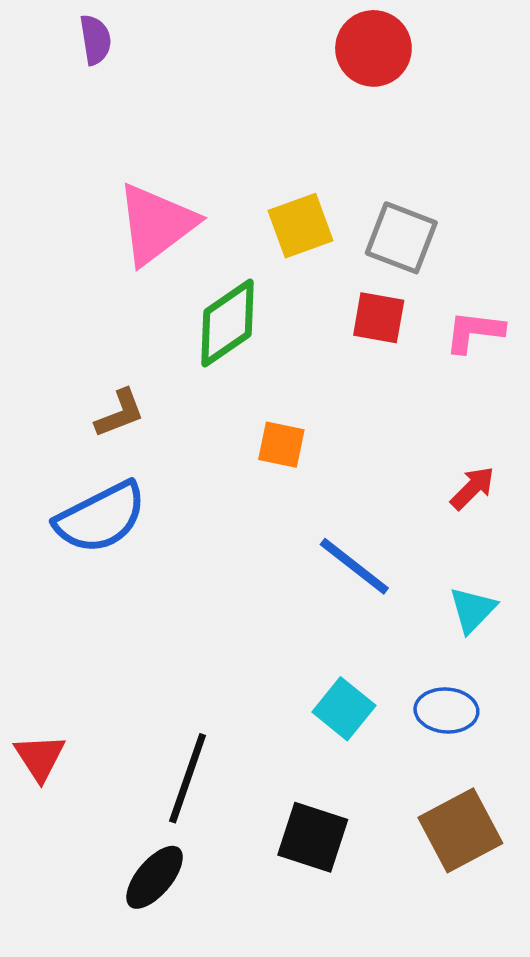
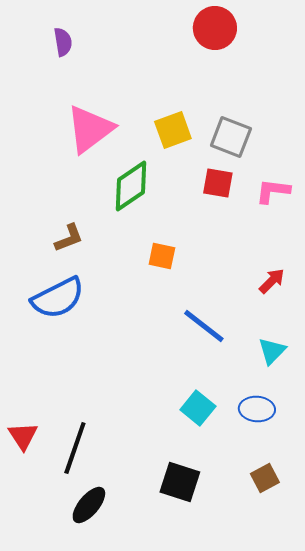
purple semicircle: (95, 40) -> (63, 42), moved
black line: (188, 778) -> (75, 448), moved
brown square: (460, 830) -> (265, 478), size x0.6

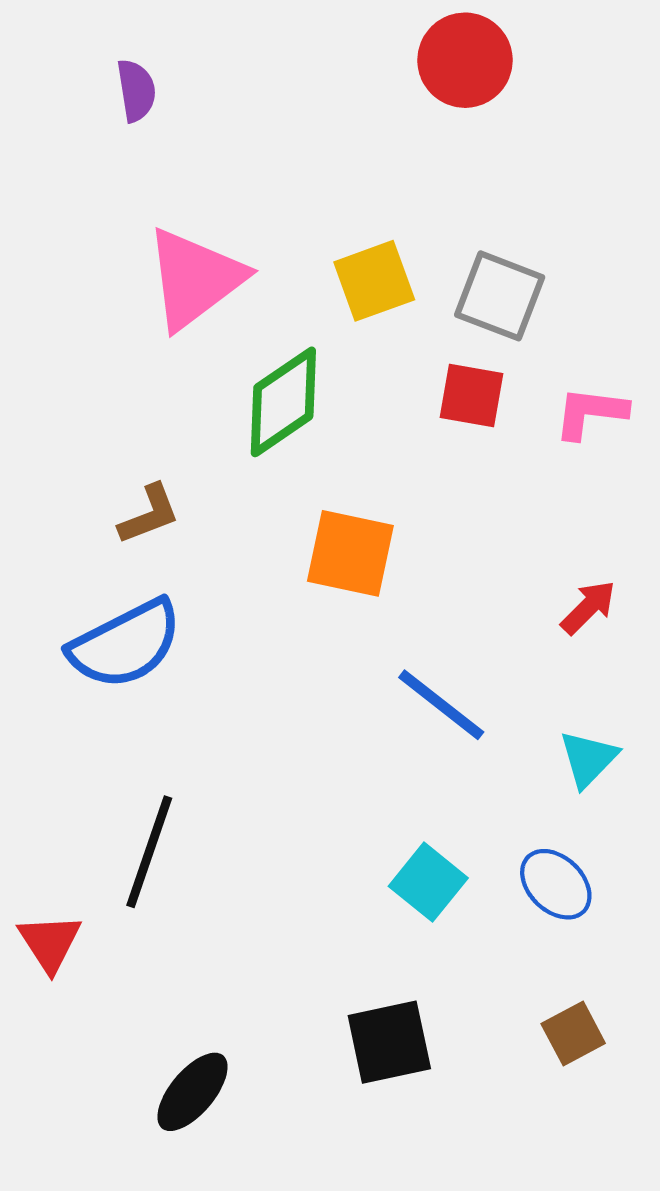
orange square: (162, 256) -> (350, 553), size x1.5
blue ellipse: (257, 409) -> (556, 884), turned 40
black line: (75, 448) -> (149, 852), moved
black square: (180, 482) -> (389, 1042), turned -30

